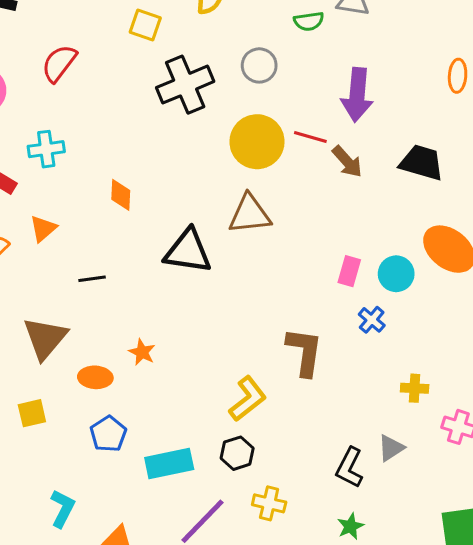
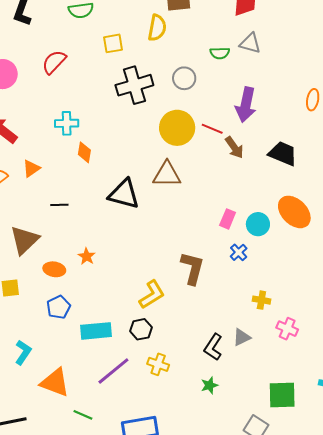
yellow square: (145, 25) -> (113, 43), turned -35
cyan cross: (46, 149) -> (67, 123), moved

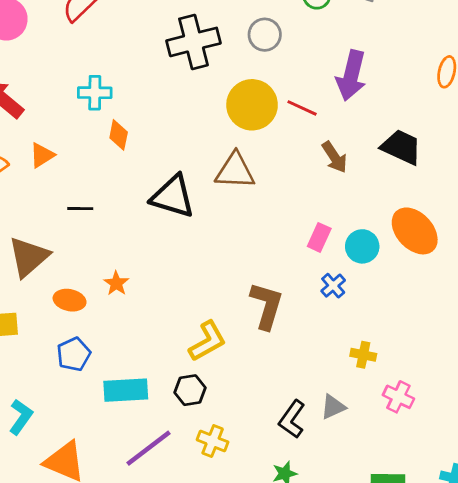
brown arrow: (234, 147) -> (335, 157), moved

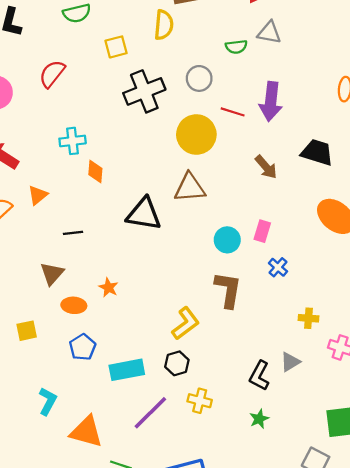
red line: (302, 108) -> (233, 112), moved
cyan circle: (362, 246) -> (227, 240), moved
brown triangle: (29, 257) -> (52, 273), moved, size x0.7

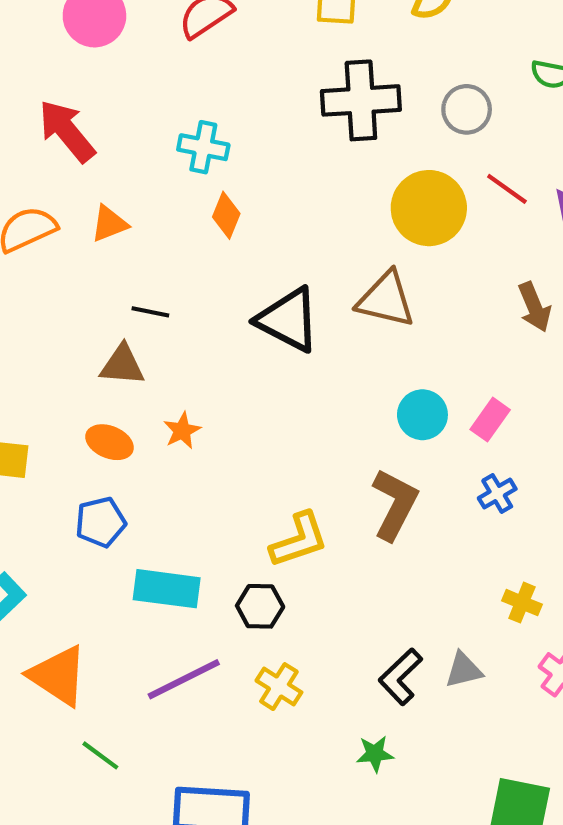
brown triangle: (52, 273) -> (122, 365), moved, turned 35

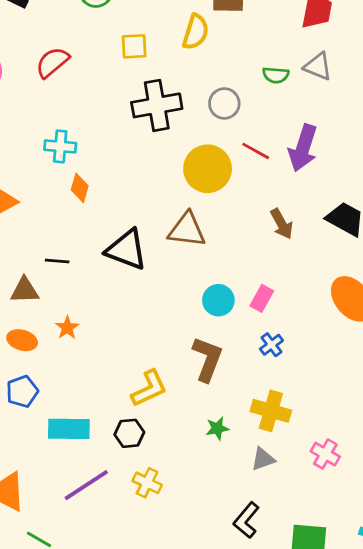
black line: (150, 312) -> (57, 261), moved
yellow cross: (522, 603) -> (271, 411), moved, size x1.6
black L-shape: (400, 677) -> (246, 520), moved
green star: (375, 754) -> (217, 428), moved

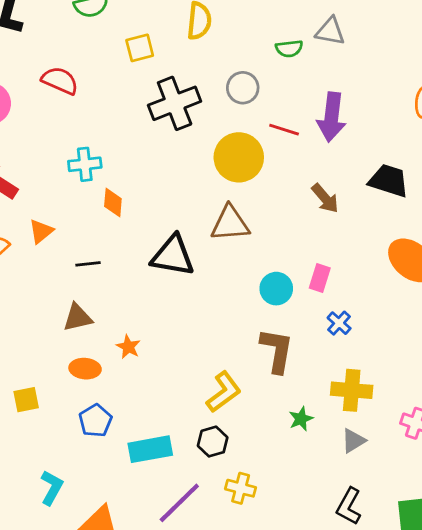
red semicircle: (52, 62) -> (60, 81), turned 75
black line: (57, 261) -> (88, 264), moved

